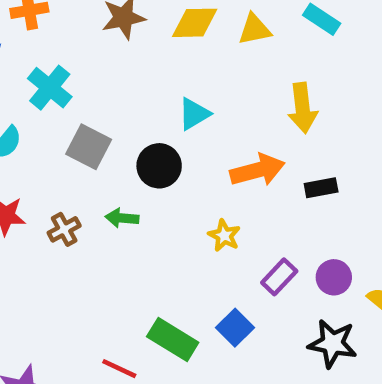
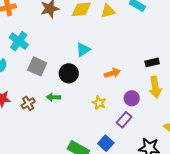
yellow arrow: (303, 108) -> (155, 87), moved
orange arrow: (258, 170) -> (112, 73), size x0.7
black rectangle: (321, 188) -> (152, 62), moved
purple circle: (334, 277) -> (132, 98), moved

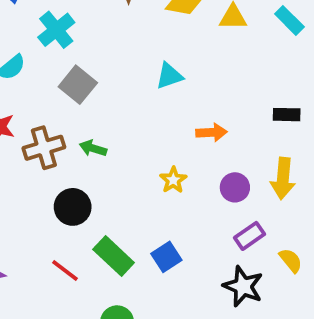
black rectangle: (152, 62) -> (287, 115), moved
black circle: (69, 73) -> (73, 207), moved
brown cross: (28, 103) -> (44, 148), size x1.5
purple rectangle: (124, 120) -> (249, 236), moved

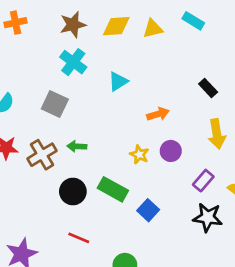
cyan cross: (56, 30) -> (73, 62), moved
black rectangle: (287, 115) -> (208, 88), turned 60
purple circle: (235, 187) -> (171, 151), moved
green rectangle: (114, 256) -> (113, 189), moved

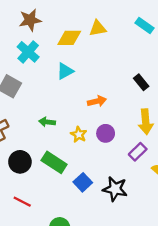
cyan rectangle: (193, 21) -> (144, 26), moved
yellow diamond: (116, 26) -> (69, 38), moved
green arrow: (77, 146) -> (47, 122), moved
purple rectangle: (203, 181) -> (138, 152), moved
black star: (208, 217) -> (115, 189), moved

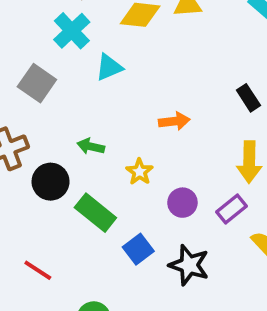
cyan triangle: (65, 71) -> (109, 67), moved
purple circle: (106, 133) -> (182, 203), moved
black circle: (20, 162) -> (51, 182), moved

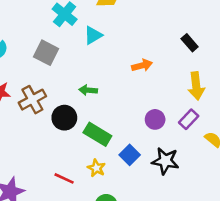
yellow star: (140, 172) -> (96, 168), moved

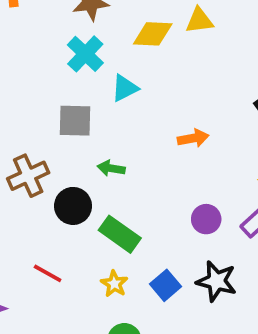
gray square: (46, 53) -> (75, 121), moved, turned -30
blue square: (130, 155) -> (166, 285), moved
red line: (64, 178) -> (48, 273), moved

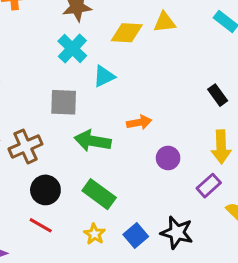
orange arrow: (193, 138) -> (139, 122), moved
green arrow: (111, 168) -> (93, 141), size x1.6
black circle: (73, 206) -> (45, 190), moved
purple circle: (206, 219) -> (168, 158), moved

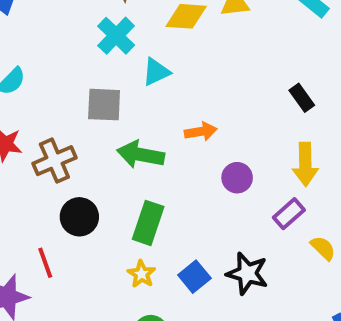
green rectangle: (99, 194) -> (148, 223), turned 72
red line: (41, 225) -> (45, 263), moved, turned 40

